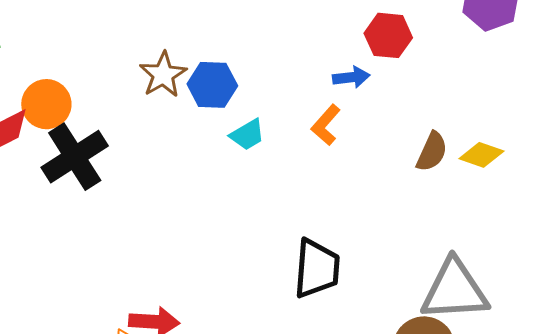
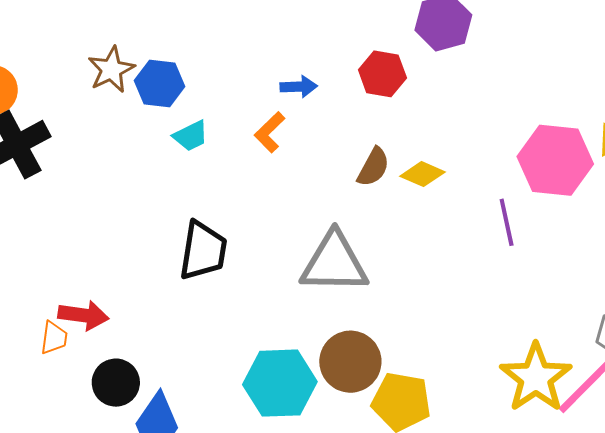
red hexagon: (388, 35) -> (382, 74), moved
black trapezoid: (317, 269) -> (203, 251), moved
gray triangle: (455, 290) -> (334, 263), moved

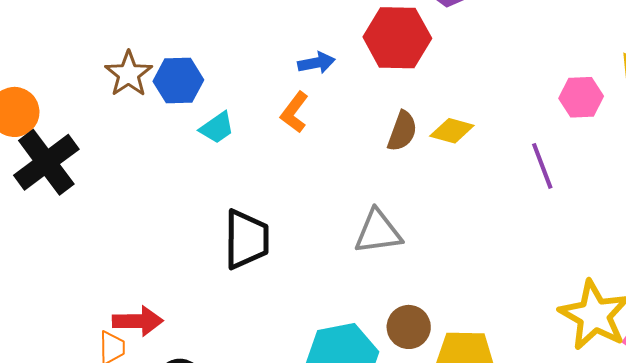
red hexagon: (382, 74) -> (397, 38), size x1.4
pink hexagon: (555, 160) -> (581, 97), size x0.6
gray triangle: (334, 263) -> (378, 232), size x0.7
brown circle: (350, 362) -> (409, 327), size x0.7

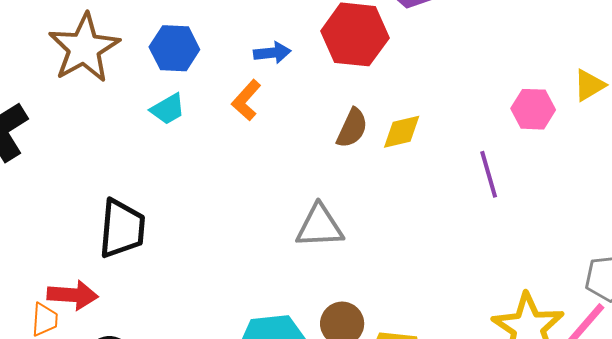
brown star: (129, 74) -> (84, 48), size x1.5
blue hexagon: (178, 81) -> (174, 48), moved
yellow diamond: (452, 131) -> (402, 132), turned -33
black trapezoid: (246, 239) -> (122, 228), moved

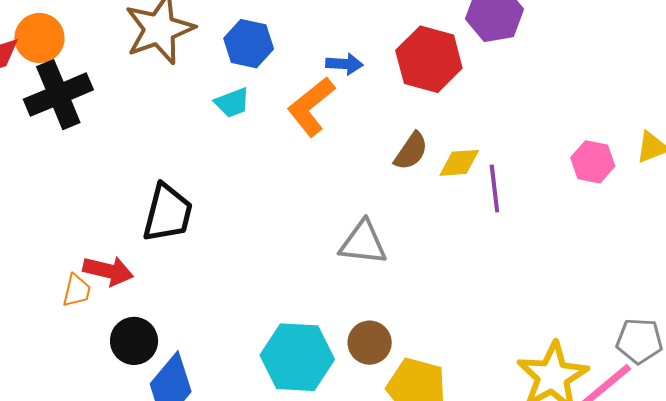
orange L-shape: (246, 100) -> (311, 107), size x1.5
purple line: (489, 174) -> (494, 189), moved

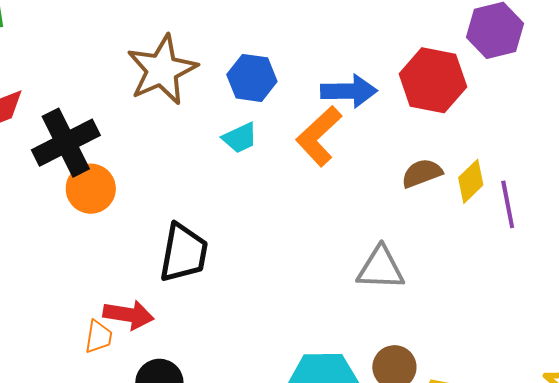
orange circle: (39, 38) -> (91, 189), moved
blue arrow: (344, 64) -> (349, 91), size x1.5
brown semicircle: (411, 151) -> (422, 173), turned -141
yellow diamond: (459, 163) -> (471, 181), turned -36

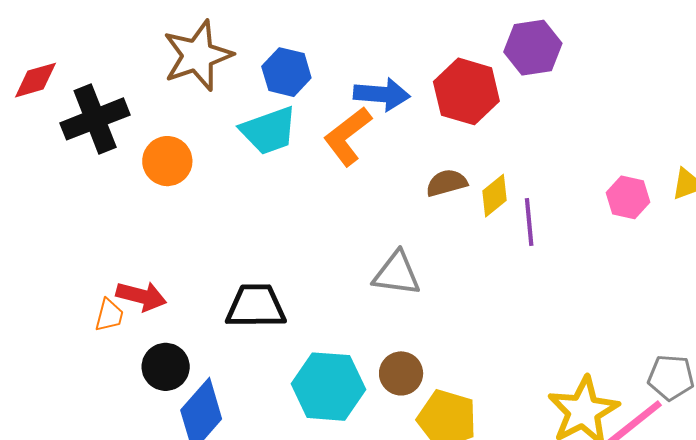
cyan trapezoid: (240, 138) -> (269, 131), size x1.6
orange circle: (91, 189) -> (167, 161), moved
black trapezoid: (184, 253) -> (256, 306), moved, turned -106

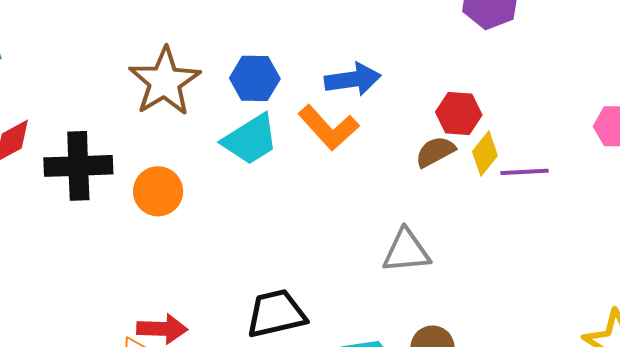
red hexagon: (466, 91) -> (459, 114), moved, size x0.7
black cross: (95, 119) -> (78, 166), turned 32
orange L-shape: (348, 136) -> (328, 128), turned -82
purple line: (529, 222) -> (524, 172), turned -75

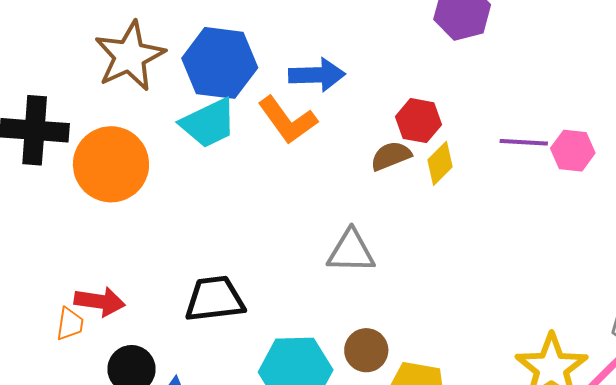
blue hexagon: (255, 78) -> (220, 63), size x1.5
purple line: (524, 172) -> (524, 142), moved
orange circle: (158, 191) -> (111, 164), size x1.5

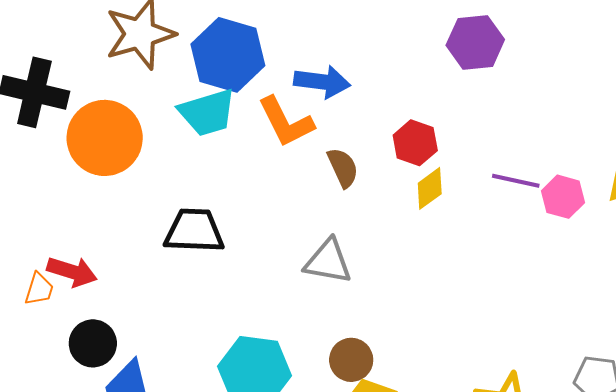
brown semicircle: (391, 156) -> (343, 168), moved, turned 78
black trapezoid: (215, 299) -> (194, 231), moved
brown circle: (366, 350) -> (351, 360), moved

